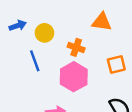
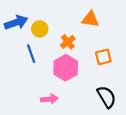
blue arrow: (18, 26) -> (16, 22), size x1.5
orange cross: (76, 47) -> (68, 42), turned 32

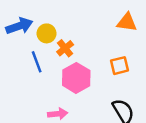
orange triangle: (90, 19) -> (127, 22), moved
orange cross: (68, 42) -> (65, 48), moved

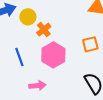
blue line: (37, 62) -> (19, 57), moved

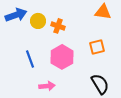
orange cross: (44, 30) -> (58, 26), moved, turned -32

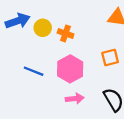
blue line: (30, 59) -> (34, 71), turned -48
pink arrow: (47, 86) -> (75, 99), moved

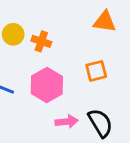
pink arrow: (75, 99) -> (67, 122), moved

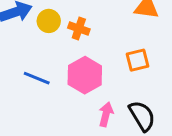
pink arrow: (67, 122) -> (106, 114), turned -70

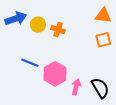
orange square: (138, 60) -> (103, 40), moved
pink hexagon: (85, 75) -> (55, 74), moved

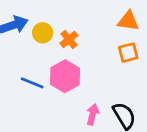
orange cross: (58, 30) -> (69, 39), turned 32
pink hexagon: (55, 74) -> (65, 76), moved

